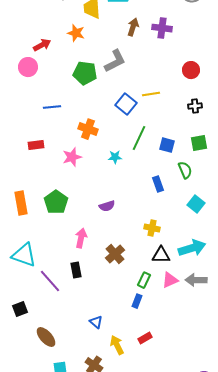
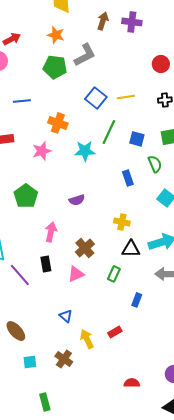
orange star: (76, 33) -> (56, 35), moved
yellow line: (151, 94) -> (126, 97), moved
cyan star: (115, 157) -> (85, 151), size x1.5
pink triangle: (170, 280) -> (76, 274), moved
blue rectangle: (137, 301) -> (137, 300), moved

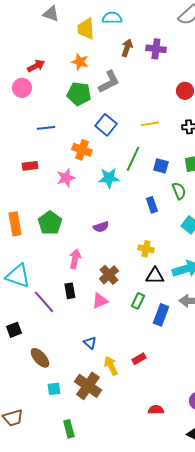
blue square: (96, 98) -> (106, 125), moved
blue rectangle: (137, 300) -> (161, 315), moved, size x1.5
brown cross: (64, 359) -> (88, 386), size x1.5

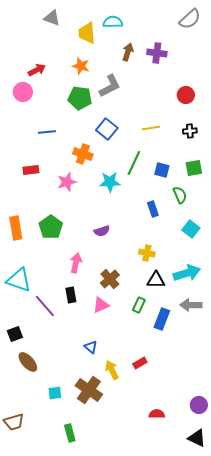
brown ellipse: (40, 358) -> (28, 362), moved

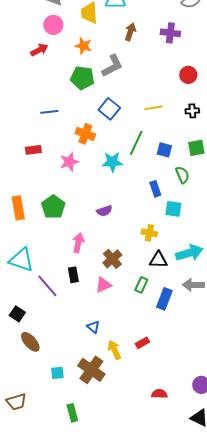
purple cross: (157, 53) -> (170, 33), moved
pink circle: (23, 92) -> (53, 25), moved
cyan square: (191, 229) -> (173, 209), moved, turned -30
black square: (15, 334) -> (17, 314), turned -35

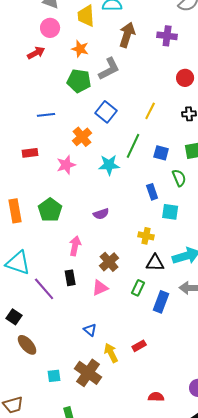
brown arrow: (130, 32) -> (127, 35), size x1.4
yellow line: (153, 108) -> (150, 111), turned -54
orange cross: (85, 134) -> (82, 137), turned 30

